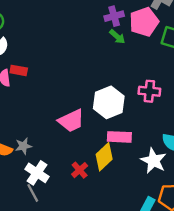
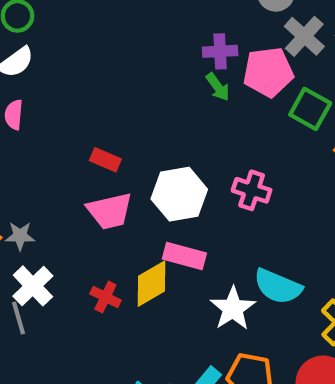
red rectangle: (19, 70) -> (105, 160), moved
red cross: (80, 170) -> (105, 297), turned -35

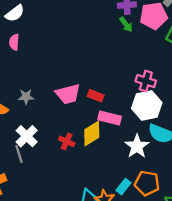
red rectangle: (105, 160) -> (96, 96), moved
white hexagon: (179, 194) -> (147, 106), moved
gray star: (20, 236) -> (26, 97), moved

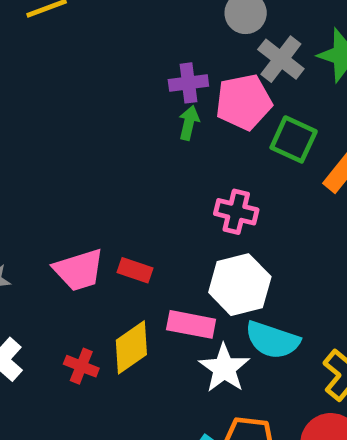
green arrow: (126, 25) -> (189, 123), turned -126
pink cross: (146, 81) -> (236, 212), moved
pink rectangle: (110, 118) -> (191, 324), moved

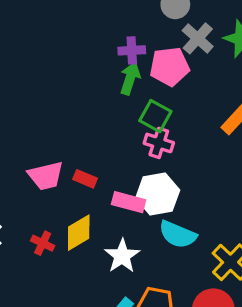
green arrow: (189, 123) -> (130, 78), size x1.4
green square: (294, 139) -> (155, 116), moved
pink rectangle: (191, 324) -> (129, 202), moved
white star: (224, 368) -> (122, 256), moved

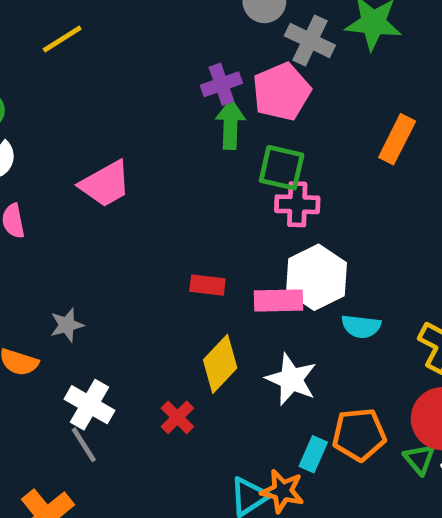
pink trapezoid: (46, 176) -> (105, 184), moved
cyan semicircle: (178, 234) -> (361, 326), size x0.7
red cross: (43, 243) -> (177, 417), moved, turned 35

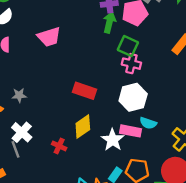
red rectangle: (207, 285) -> (85, 91), size x1.5
pink rectangle: (279, 301) -> (130, 131), moved
red cross: (177, 417) -> (59, 146), turned -32

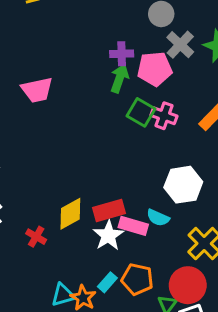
pink cross: (131, 64) -> (164, 116), moved
red rectangle: (85, 91) -> (109, 211), moved, turned -40
white hexagon: (133, 97) -> (183, 185), moved

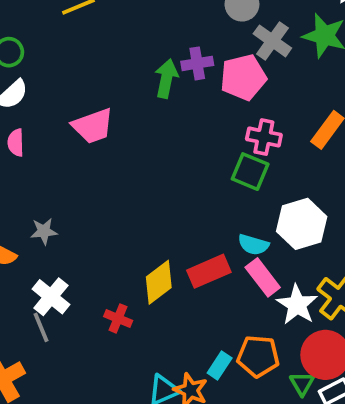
green arrow: (119, 78) -> (166, 79), moved
green square: (141, 112) -> (250, 172), moved
cyan semicircle: (158, 218) -> (253, 245), moved
pink rectangle: (133, 226) -> (263, 277), moved, turned 44
white star: (108, 235) -> (297, 305), moved

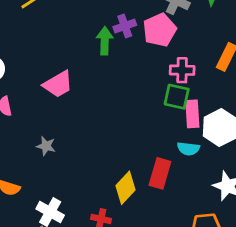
gray star: (44, 231) -> (46, 146), moved, turned 30
red rectangle: (209, 271) -> (160, 173), turned -40
pink rectangle: (263, 277) -> (192, 114), moved, turned 44

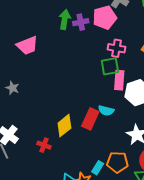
purple cross: (125, 26) -> (81, 22), moved
green square: (177, 97) -> (110, 66), turned -30
cyan semicircle: (188, 149) -> (106, 110), moved

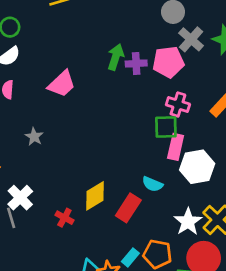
pink trapezoid: (27, 46) -> (62, 84), turned -30
red rectangle: (90, 119) -> (128, 208), moved

